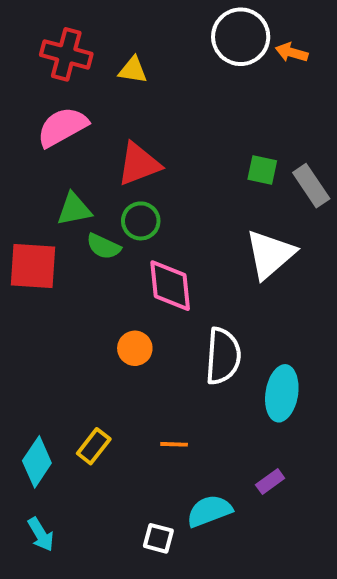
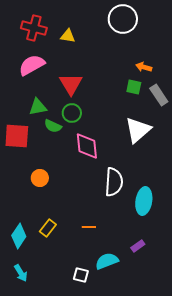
orange arrow: (292, 52) -> (144, 67), moved
red triangle: (139, 164) -> (71, 84), turned -40
orange circle: (135, 348) -> (40, 178), moved

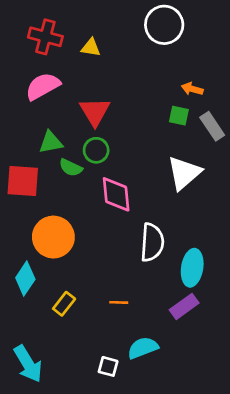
orange circle: (40, 178) -> (53, 237), size x1.8
cyan diamond: (19, 236) -> (25, 278), moved
purple rectangle: (138, 246) -> (184, 306), moved, size x1.5
cyan arrow: (21, 273) -> (28, 364), size x1.6

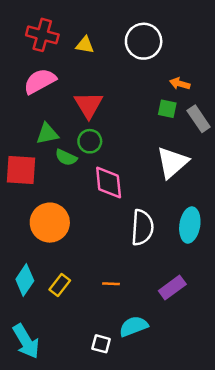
white circle: (164, 25) -> (144, 41), moved
cyan ellipse: (192, 268) -> (190, 225), moved
cyan diamond: (25, 278) -> (25, 280), moved

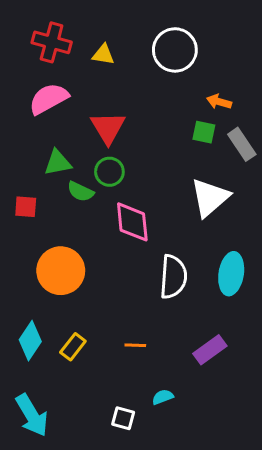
red square: (21, 170) -> (26, 207), size x0.6
cyan semicircle: (134, 326) -> (163, 397), size x0.6

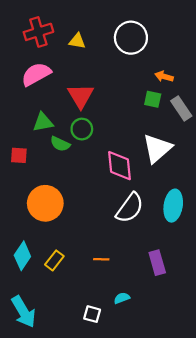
red cross: (52, 42) -> (38, 32), turned -32
pink diamond: (132, 222) -> (120, 166), moved
white semicircle: (173, 277) -> (130, 208), turned 32
purple rectangle: (210, 350) -> (157, 263), turned -70

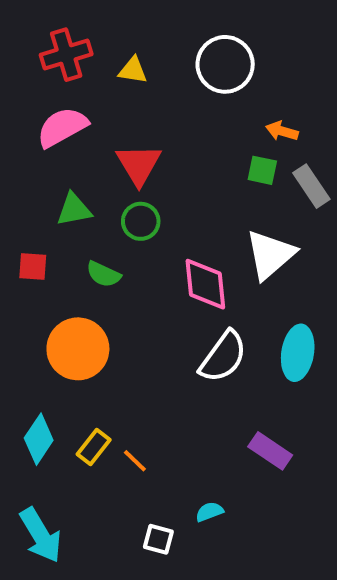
green semicircle: (60, 144) -> (103, 274), moved
orange line: (101, 259) -> (135, 461), moved, turned 42
purple rectangle: (157, 263) -> (270, 451), turned -40

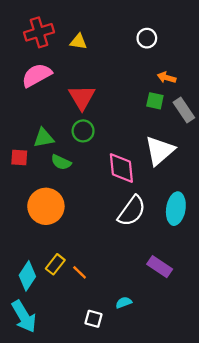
white circle: (225, 64) -> (147, 38), moved, size x0.6
green triangle: (74, 210) -> (44, 138), moved
cyan diamond: (39, 439) -> (27, 276), moved

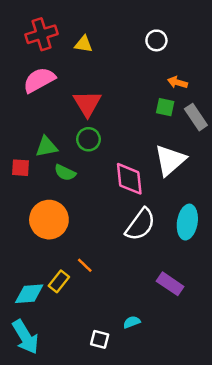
orange line: (80, 272) -> (85, 265), moved
cyan diamond: (27, 276) -> (29, 294), turned 52

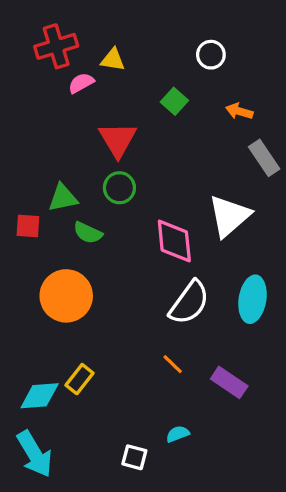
pink semicircle: (39, 80) -> (81, 83), moved, size x0.6
green square: (165, 107) -> (174, 101), moved, turned 30
orange line: (85, 265) -> (173, 364), moved

